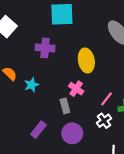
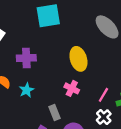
purple cross: (45, 48) -> (26, 58), moved
gray rectangle: (65, 106) -> (54, 112), moved

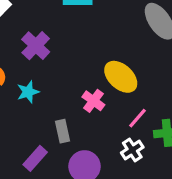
purple cross: (26, 58) -> (36, 46), turned 36
yellow ellipse: (78, 59) -> (121, 77), moved, turned -40

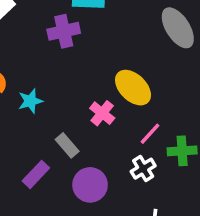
purple cross: (36, 46) -> (64, 31), moved, turned 32
gray rectangle: (63, 131) -> (67, 145), turned -30

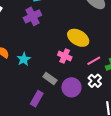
pink line: (150, 134) -> (94, 61), turned 32
purple circle: (90, 185) -> (71, 87), moved

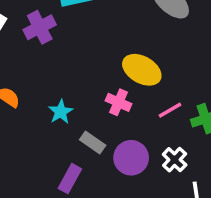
purple cross: (32, 16) -> (40, 27), moved
cyan star: (24, 59) -> (61, 112), moved
white cross: (95, 81) -> (175, 160), moved

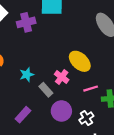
gray rectangle: (93, 143) -> (46, 90), moved

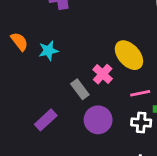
cyan star: (27, 75) -> (48, 51), moved
white cross: (86, 118) -> (141, 123), moved, turned 32

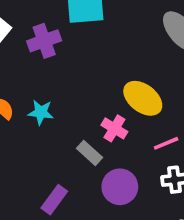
cyan star: (48, 51) -> (41, 112), turned 30

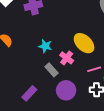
cyan star: (41, 112) -> (45, 46), moved

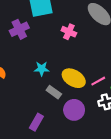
yellow ellipse: (84, 43) -> (74, 78), moved
pink cross: (67, 58) -> (69, 32), moved

